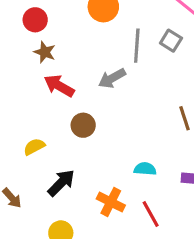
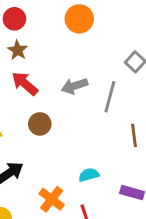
gray line: (137, 46) -> (110, 97), moved
cyan semicircle: (145, 169) -> (89, 175), turned -30

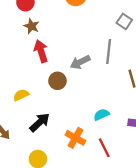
red arrow: (25, 84) -> (41, 51), turned 40
gray arrow: (74, 86) -> (80, 62), moved

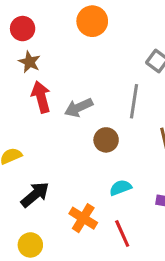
gray arrow: (80, 62) -> (79, 108), moved
brown circle: (57, 81) -> (106, 140), moved

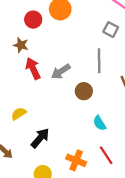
red circle: (23, 29) -> (33, 20), moved
cyan semicircle: (120, 188) -> (100, 123), turned -91
orange cross: (83, 218) -> (76, 160), moved

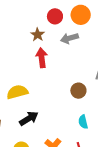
gray arrow: (61, 72) -> (69, 38), moved
yellow semicircle: (19, 114) -> (17, 92), size x1.5

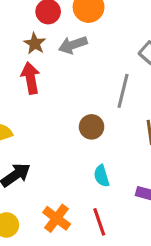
brown star: (38, 35) -> (35, 43), moved

